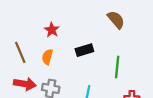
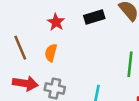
black rectangle: (84, 50) -> (94, 17), moved

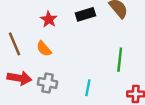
orange semicircle: (51, 53) -> (44, 49), turned -56

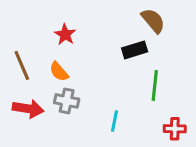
black rectangle: (85, 14) -> (135, 50), moved
gray cross: (48, 83) -> (67, 101), moved

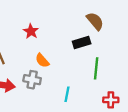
orange semicircle: (59, 72) -> (42, 61), moved

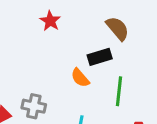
red star: (31, 31) -> (50, 21), moved
orange semicircle: (42, 61) -> (80, 78), moved

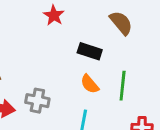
black rectangle: (100, 57) -> (90, 51), moved, turned 35
orange semicircle: (80, 78) -> (90, 84), moved

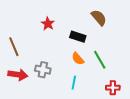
red star: (54, 15) -> (48, 24), moved
green line: (123, 86) -> (100, 60), turned -36

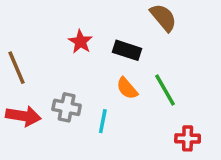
red star: (48, 24) -> (80, 42), moved
cyan line: (74, 83) -> (103, 121), moved

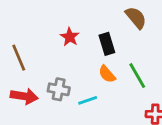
black rectangle: (127, 50) -> (107, 44), turned 55
cyan line: (103, 121) -> (88, 100), turned 60

